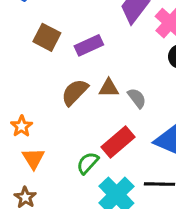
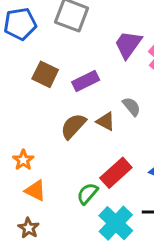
brown triangle: (109, 88) -> (106, 121), turned 30
gray semicircle: (137, 98) -> (132, 107), moved
orange triangle: (33, 158) -> (35, 191), turned -30

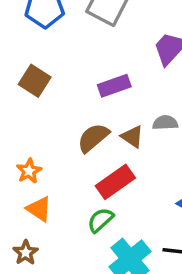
brown square: (45, 74) -> (35, 81), moved
gray semicircle: (132, 107) -> (165, 123), turned -60
red rectangle: (116, 173) -> (115, 182), moved

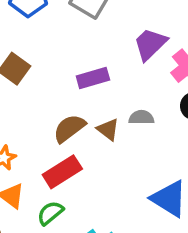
red rectangle: (115, 182) -> (62, 172), moved
green semicircle: (100, 220) -> (50, 213), moved

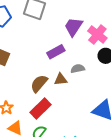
purple rectangle: (93, 78) -> (56, 52), moved
brown triangle: (108, 129) -> (61, 79), turned -32

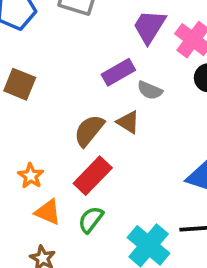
gray semicircle: (78, 69) -> (150, 90), moved, turned -144
brown triangle: (61, 79) -> (128, 122), turned 40

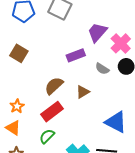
gray semicircle: (150, 90) -> (102, 69), moved
brown triangle: (128, 122) -> (83, 92), moved, turned 48
orange triangle: (48, 212) -> (13, 128), moved

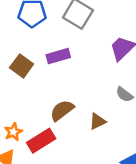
purple rectangle: (76, 55) -> (58, 56), moved
red rectangle: (52, 112) -> (41, 141), moved

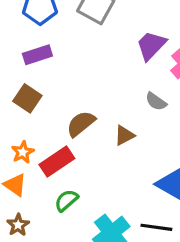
purple rectangle: (58, 56) -> (37, 55), moved
brown square: (22, 66) -> (27, 98), moved

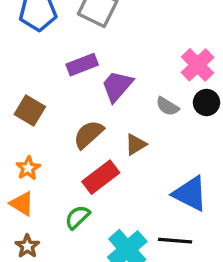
purple trapezoid: (151, 45) -> (117, 86), moved
purple rectangle: (37, 55) -> (82, 65), moved
red rectangle: (57, 161) -> (101, 177), moved

